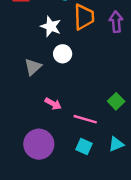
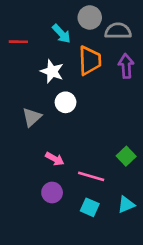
purple circle: (39, 144) -> (52, 193), moved, size x0.6

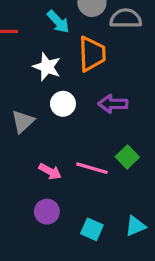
purple arrow: (126, 66) -> (113, 104), moved, turned -85
green square: (126, 156) -> (127, 157), moved
pink line: (91, 176) -> (92, 168), moved

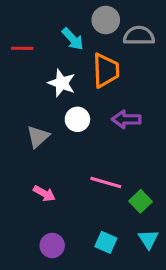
green square: (127, 157) -> (141, 201), moved
pink arrow: (50, 171) -> (44, 193), moved
purple circle: (47, 212) -> (52, 246), moved
cyan triangle: (135, 226) -> (148, 239), turned -40

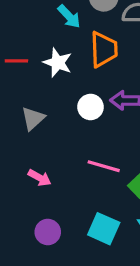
red line: (22, 48) -> (16, 61), moved
white circle: (77, 119) -> (91, 107), moved
cyan square: (106, 242) -> (104, 229), size x1.4

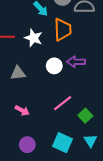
gray triangle: (33, 118) -> (18, 73), turned 35
pink line: (104, 166) -> (63, 103), turned -54

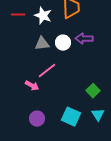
gray triangle: (18, 73) -> (42, 44), moved
pink line: (63, 103) -> (47, 71), moved

